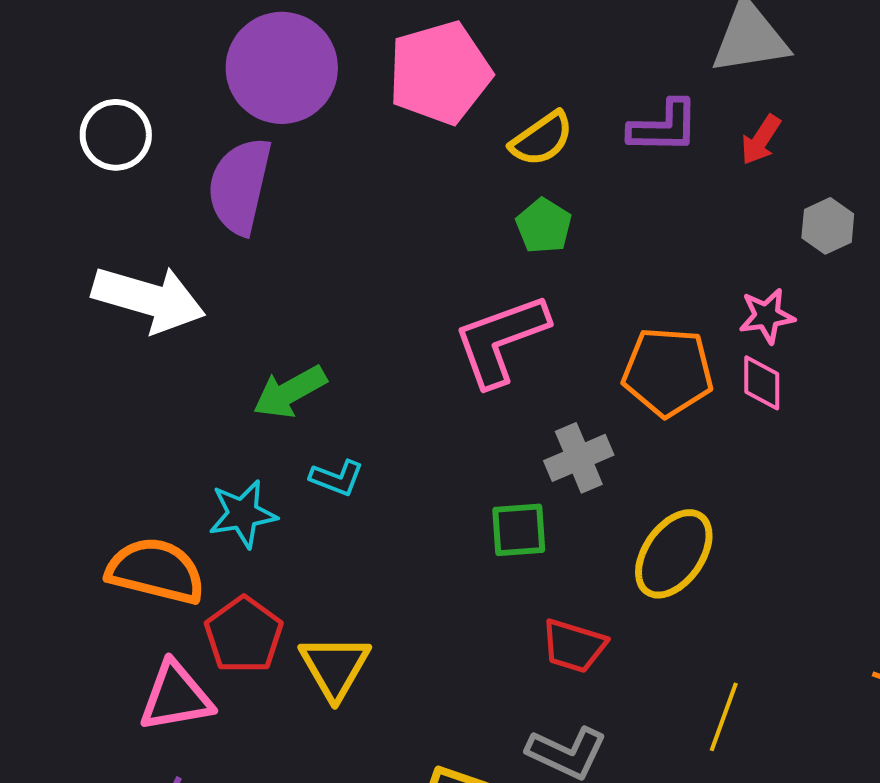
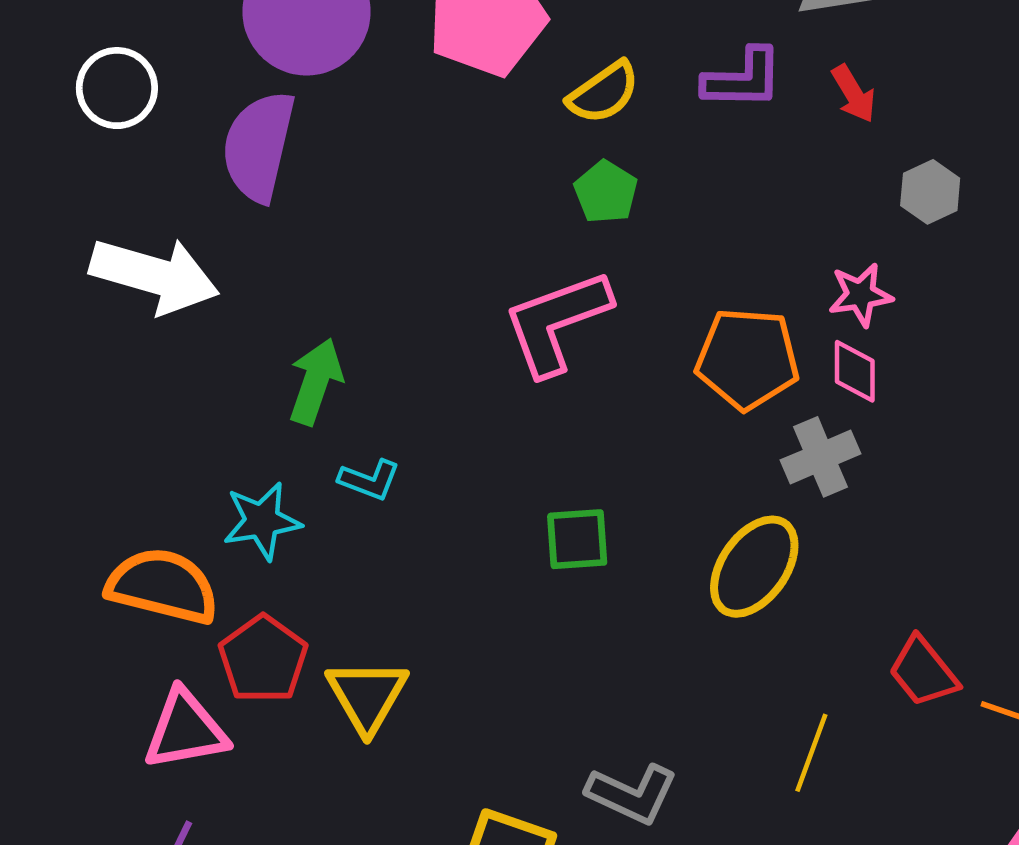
red arrow: (761, 140) -> (854, 94), turned -64
green arrow: (290, 392) -> (316, 382), turned 138
gray cross: (579, 458) -> (821, 457), moved
red trapezoid: (574, 646) -> (923, 672), moved, turned 34

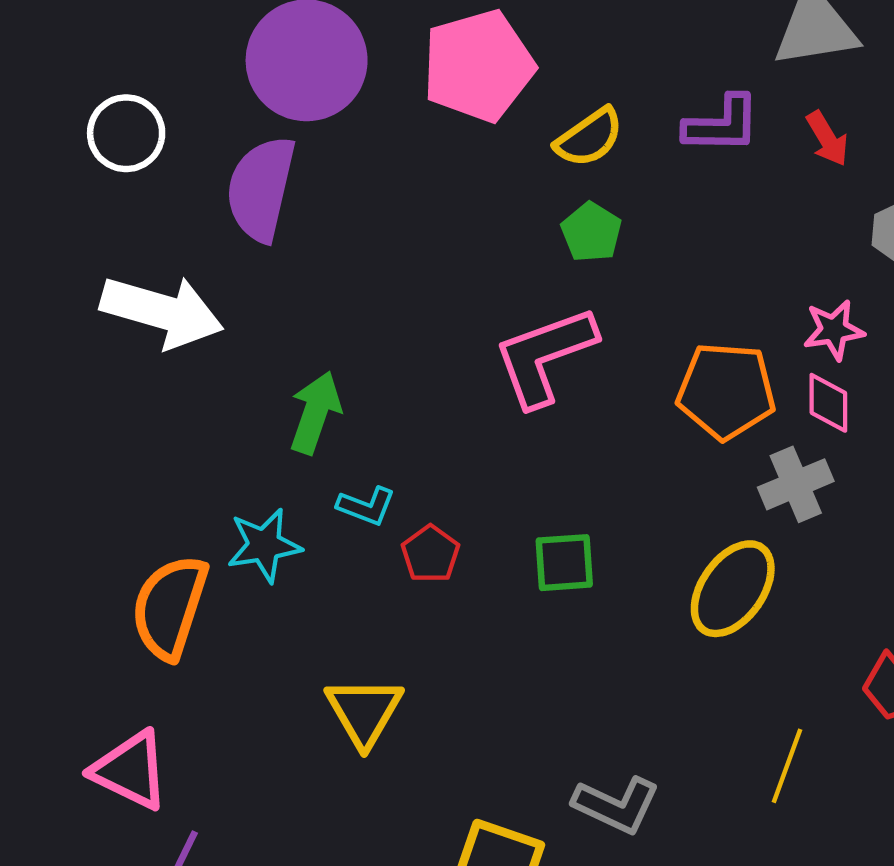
orange semicircle: (163, 586) -> (170, 607), turned -86
red pentagon: (263, 659) -> (430, 554), moved, size x0.7
pink triangle: (185, 730) -> (130, 770), moved, turned 36

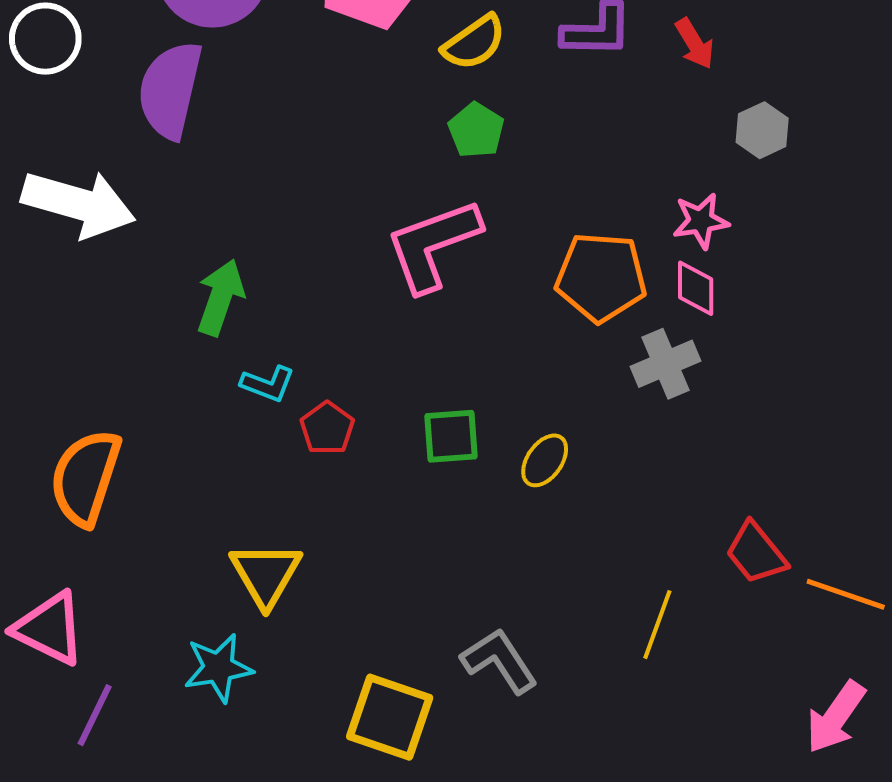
cyan star: (264, 545) -> (218, 668), moved
yellow ellipse: (733, 589) -> (545, 460), moved, size x0.6
gray L-shape: (616, 805) -> (499, 661), turned -148

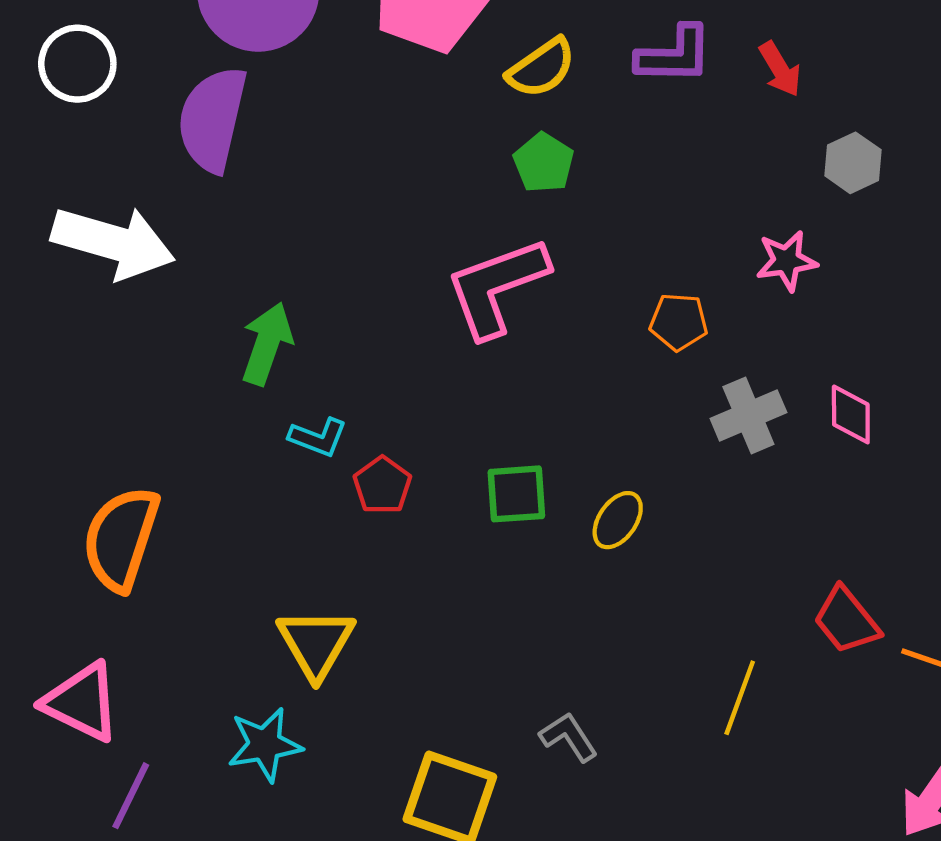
orange pentagon: (601, 277) -> (679, 322), size x0.6
pink diamond: (696, 288) -> (851, 414), moved
gray L-shape: (499, 661) -> (569, 737), size x0.7

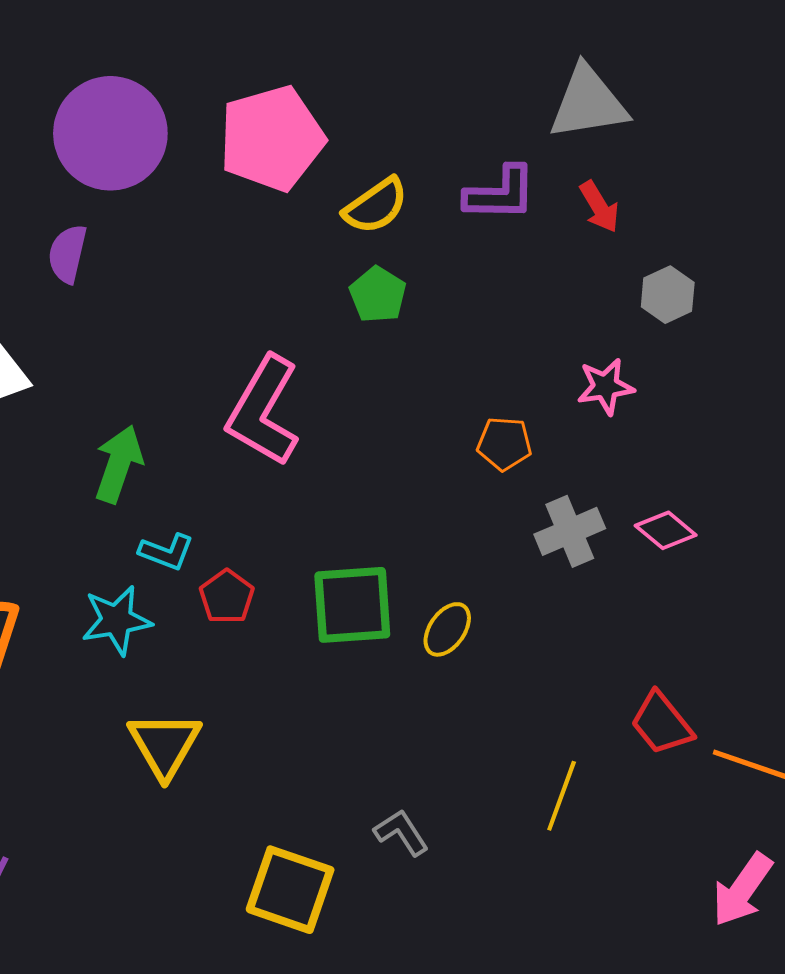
purple semicircle: (212, 119) -> (68, 254), size x0.6
pink L-shape: (497, 287) -> (264, 411), moved, turned -40
pink diamond: (851, 414) -> (666, 530), turned -50
green square: (516, 494) -> (352, 605), size x1.4
cyan star: (265, 745) -> (117, 620), moved

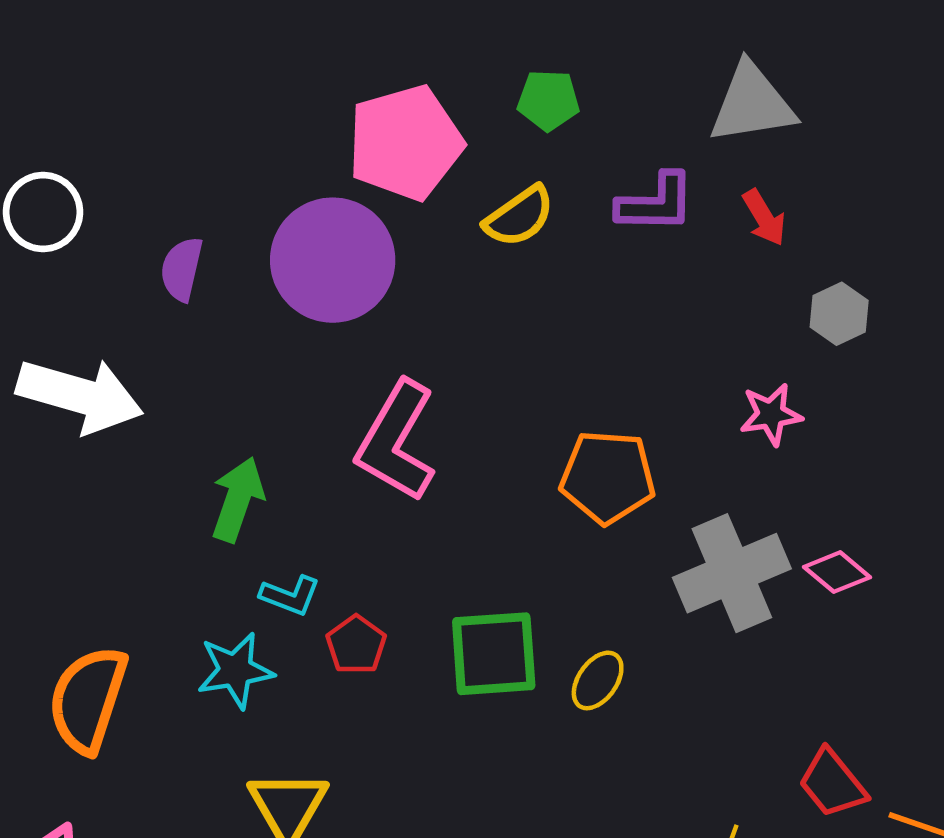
purple circle: (110, 133) -> (333, 260), moved
green pentagon: (378, 295) -> (548, 100), moved, turned -30
orange pentagon: (504, 444) -> (608, 477), moved, size x1.6
gray cross: (570, 531) -> (732, 573), size x1.5

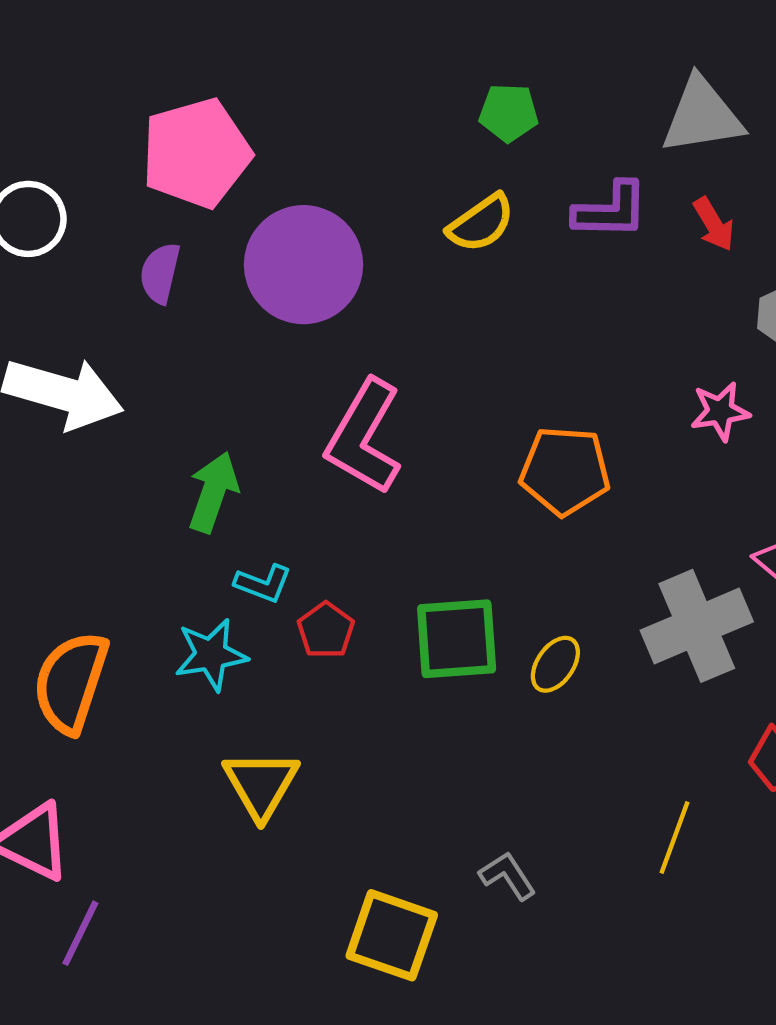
pink pentagon: (405, 143) -> (196, 153), moved
gray cross: (732, 573) -> (697, 626), moved

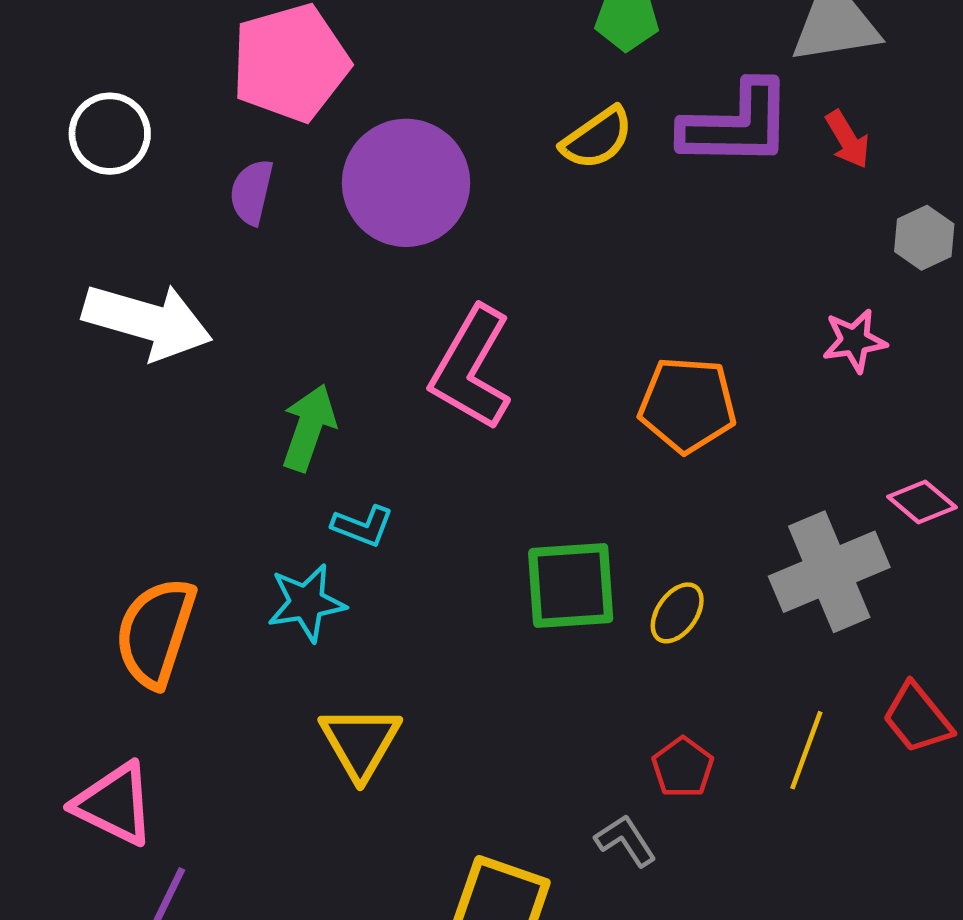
purple L-shape: (611, 210) -> (737, 124), size x1.4
red pentagon: (326, 630) -> (683, 767), moved
yellow line: (674, 837) -> (806, 750), moved

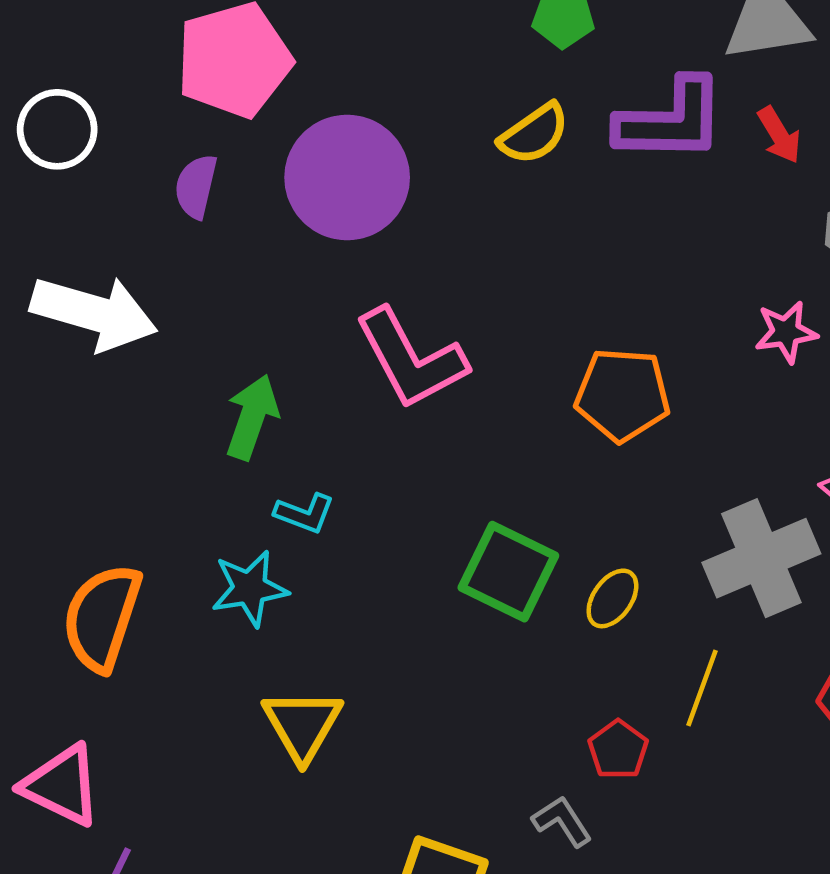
pink L-shape: (471, 368) -> (411, 359), turned -58
green square: (571, 585) -> (508, 572), turned 30
yellow line: (806, 750) -> (702, 688), moved

